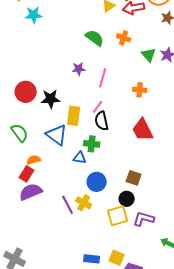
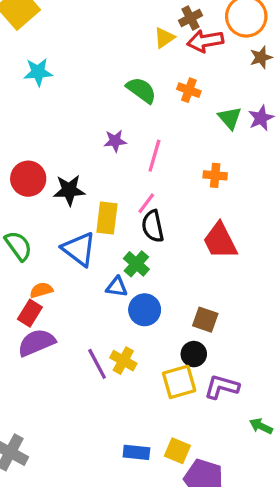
cyan star: (34, 15) -> (38, 72), moved
green cross: (92, 144) -> (136, 264), turned 35
blue circle: (97, 182) -> (145, 310), moved

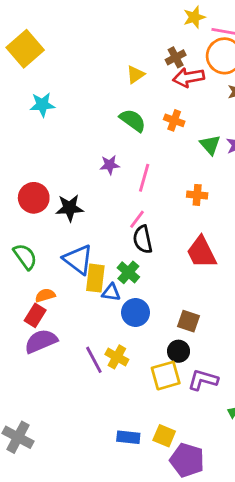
yellow triangle: (164, 38) -> (136, 75), moved
yellow rectangle: (107, 218) -> (95, 278), moved

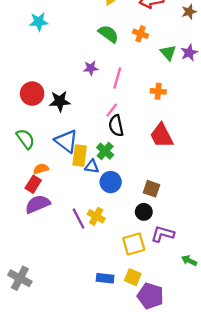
yellow square: (166, 376) -> (134, 244), moved

